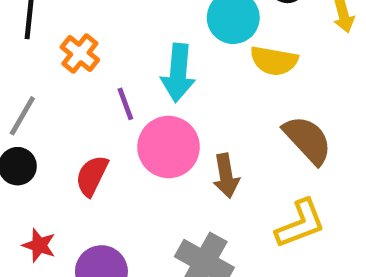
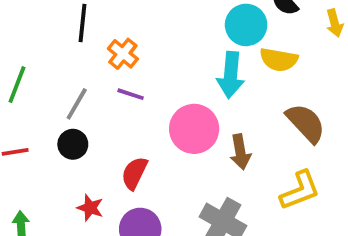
cyan arrow: (178, 73) -> (231, 75), moved
purple line: (125, 104) -> (131, 94), moved, turned -52
red semicircle: (92, 176) -> (134, 173), moved

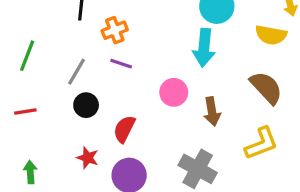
orange cross: (123, 54) -> (115, 30), turned 30
yellow semicircle: (279, 60) -> (271, 35), moved
pink circle: (194, 129) -> (174, 92), size x0.7
black circle: (73, 144) -> (86, 105), moved

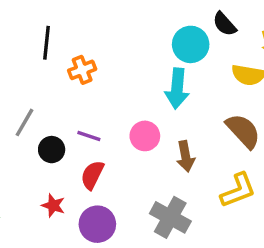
purple line: (121, 64) -> (89, 136), moved
gray line: (76, 72) -> (24, 122), moved

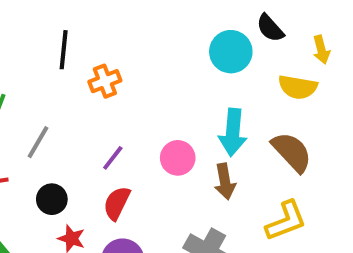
cyan arrow: (177, 88) -> (233, 132), moved
purple line: (89, 136) -> (113, 158), turned -70
black circle: (52, 150) -> (52, 199), moved

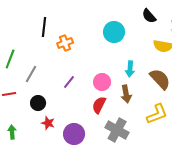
cyan circle: (231, 52) -> (114, 32), moved
cyan arrow: (233, 132) -> (130, 69), size x0.7
red semicircle: (117, 203) -> (99, 105), moved

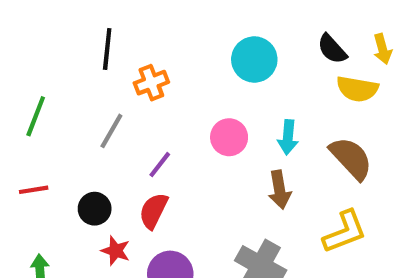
black semicircle: (149, 16) -> (332, 49), moved
gray line: (31, 74) -> (111, 131), moved
pink circle: (102, 82) -> (229, 137), moved
red semicircle: (99, 105) -> (153, 211), moved

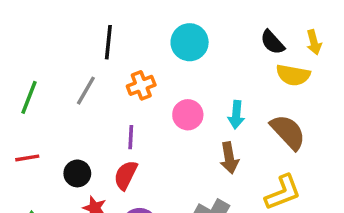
black line: (107, 49) -> (108, 42), moved
cyan circle: (254, 59) -> (190, 42), moved
orange cross: (151, 83) -> (141, 85), moved
gray line: (111, 131) -> (86, 91), moved
purple line: (160, 165) -> (131, 137), turned -35

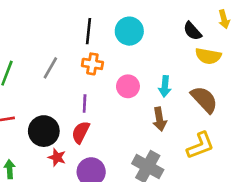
black line: (108, 42) -> (89, 31), moved
yellow arrow: (314, 42) -> (224, 19), moved
orange cross: (141, 85) -> (92, 64), turned 30
black circle: (77, 173) -> (44, 131), size x1.5

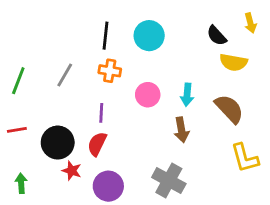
yellow L-shape: (200, 146) -> (245, 158), moved, turned 96

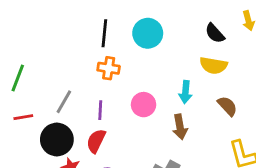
yellow semicircle: (233, 62) -> (213, 65), moved
gray line: (65, 75) -> (64, 102), moved
pink circle: (148, 95) -> (144, 105), moved
brown semicircle: (229, 109) -> (227, 106), size x0.7
red line: (17, 130) -> (23, 117), moved

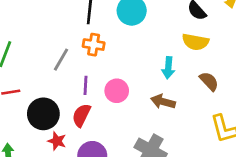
gray line: (64, 102) -> (61, 60), moved
pink circle: (144, 105) -> (117, 91), moved
brown arrow: (180, 127) -> (163, 102), turned 115

